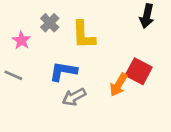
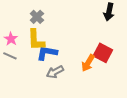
yellow L-shape: (83, 35) -> (36, 40), moved
pink star: (21, 40) -> (11, 39), moved

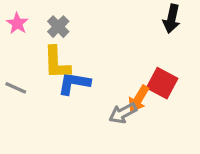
pink star: (11, 39) -> (17, 23), moved
gray arrow: (55, 72) -> (123, 113), moved

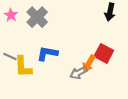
gray cross: (58, 27) -> (37, 17), size x1.5
yellow L-shape: (57, 63) -> (23, 67), moved

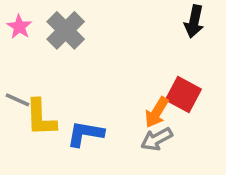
blue L-shape: (47, 53) -> (85, 134), moved
gray arrow: (79, 73) -> (157, 139), moved

